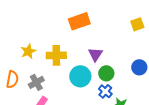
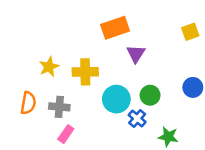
purple triangle: (95, 54) -> (136, 54), moved
gray cross: (36, 82) -> (59, 107), turned 35
blue cross: (105, 91) -> (137, 119), moved

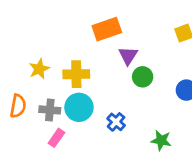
green circle: (150, 95) -> (143, 77), moved
cyan circle: (116, 99) -> (79, 107), moved
blue cross: (137, 119) -> (116, 122), moved

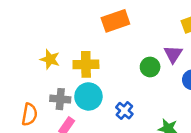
purple triangle: (128, 56) -> (173, 54), moved
yellow star: (39, 69) -> (50, 59), turned -30
orange semicircle: (18, 106) -> (29, 114), moved

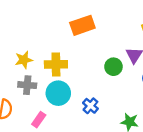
yellow star: (50, 59) -> (24, 60), turned -30
gray cross: (60, 99) -> (27, 85), moved

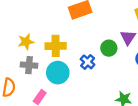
blue cross: (90, 106) -> (88, 62), moved

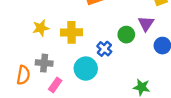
gray cross: (29, 65) -> (44, 63), moved
cyan circle: (58, 73) -> (86, 69), moved

